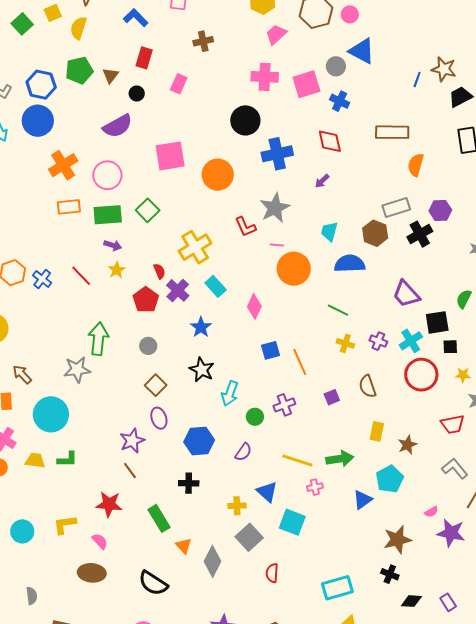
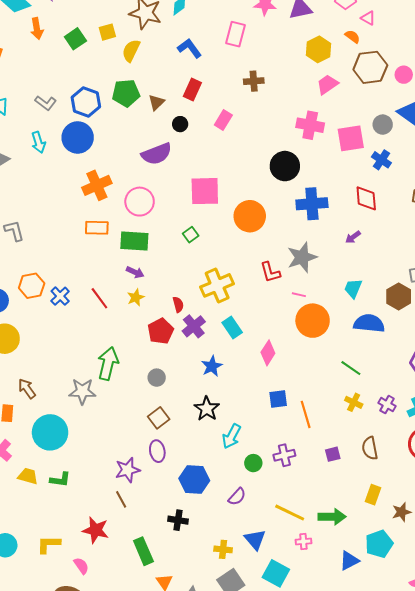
green square: (148, 210) -> (191, 235), moved, size x0.7

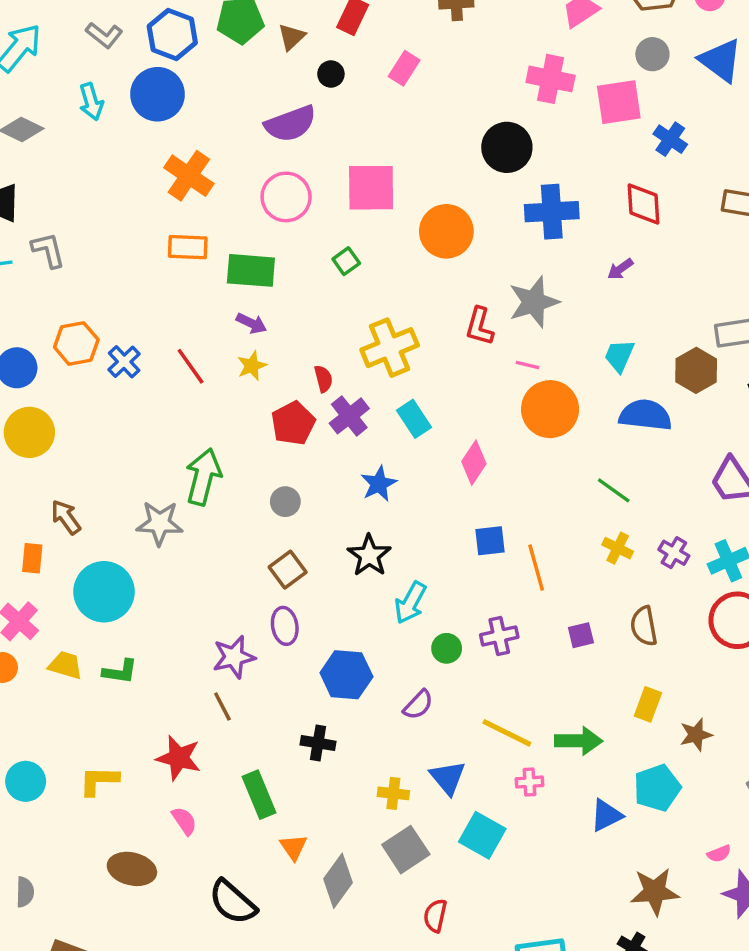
gray circle: (383, 125) -> (652, 54), moved
orange cross: (97, 185) -> (189, 176), turned -32
pink circle: (140, 202) -> (286, 197), moved
red L-shape: (270, 272) -> (480, 326), turned 30
pink semicircle: (81, 566) -> (184, 821), moved

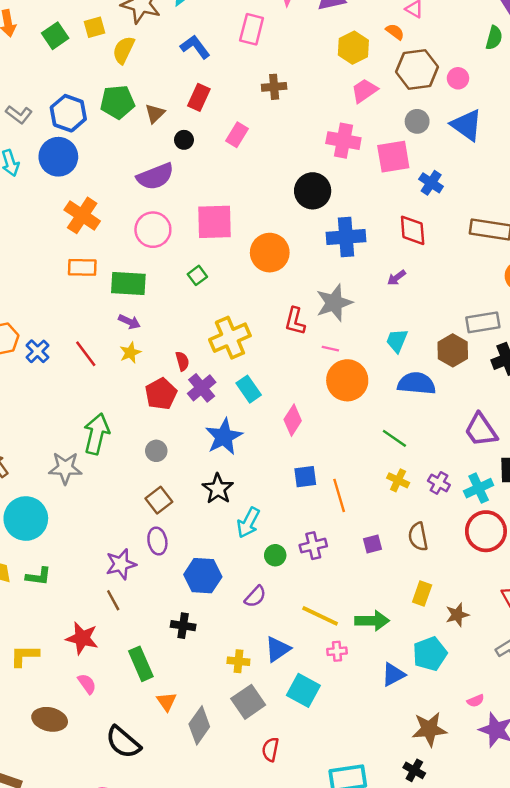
blue star: (379, 484) -> (224, 437), size x1.4
blue triangle: (448, 778) -> (278, 649), turned 36

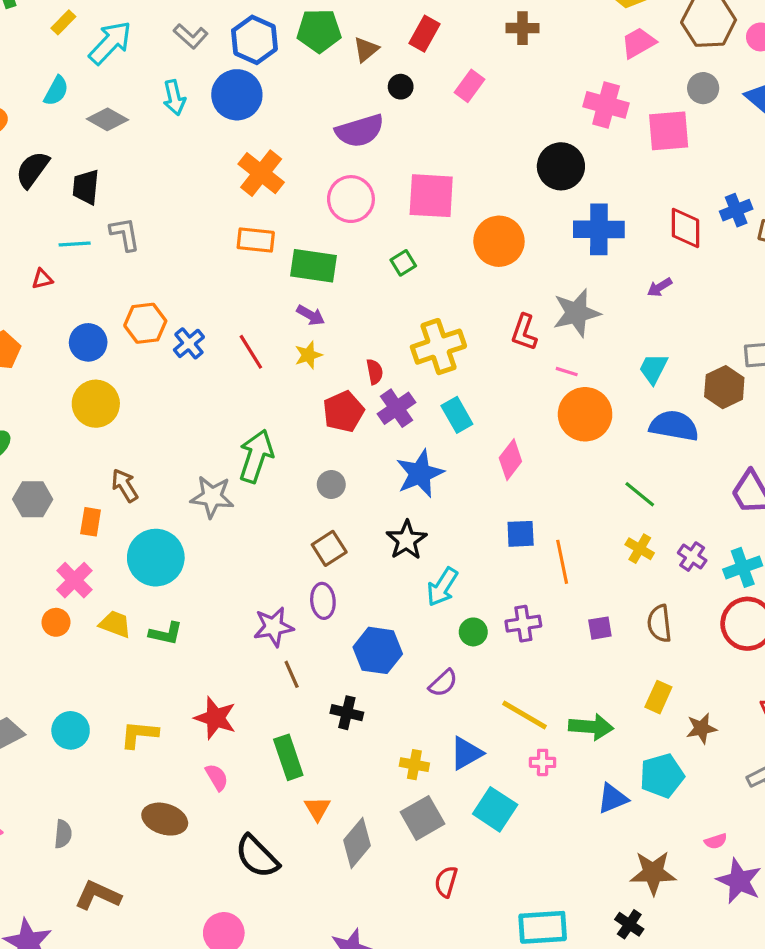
blue cross: (431, 183) -> (736, 210), moved, turned 30
brown line: (113, 600) -> (292, 674), moved

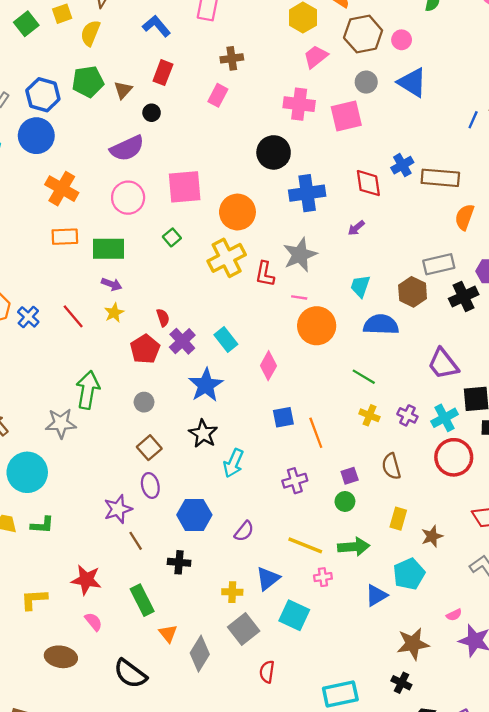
pink rectangle: (470, 86) -> (218, 95), moved
yellow cross: (438, 347) -> (227, 258), moved
green circle: (473, 632) -> (345, 501), moved

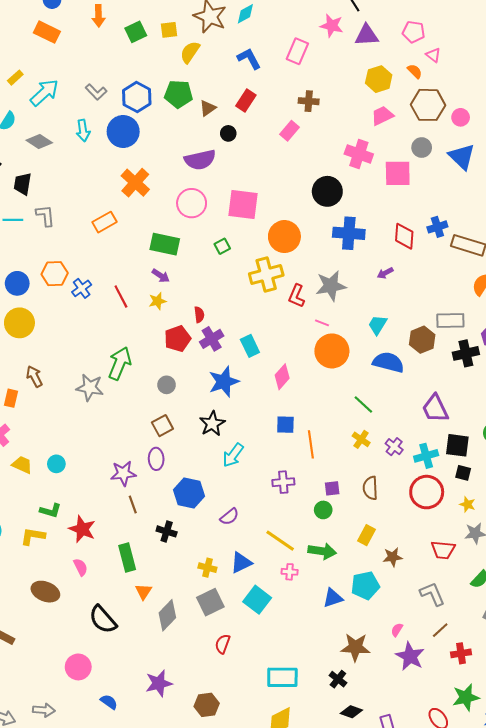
orange rectangle: (65, 237) -> (104, 222), moved, turned -40
cyan circle: (27, 472) -> (56, 464), moved, size x0.5
green L-shape: (42, 525) -> (50, 511), moved
pink semicircle: (454, 615) -> (397, 630), turned 136

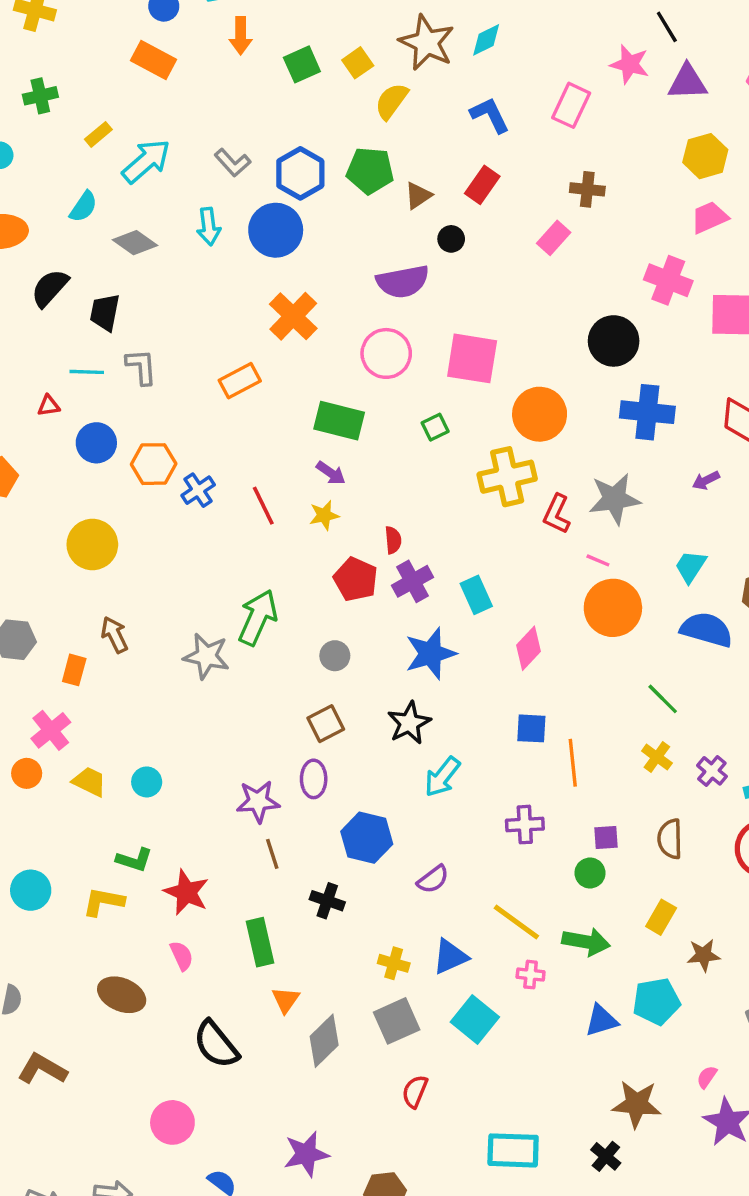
yellow square: (169, 30) -> (358, 63), turned -30
blue circle: (17, 283) -> (96, 443), moved
red pentagon: (178, 339) -> (356, 579), turned -30

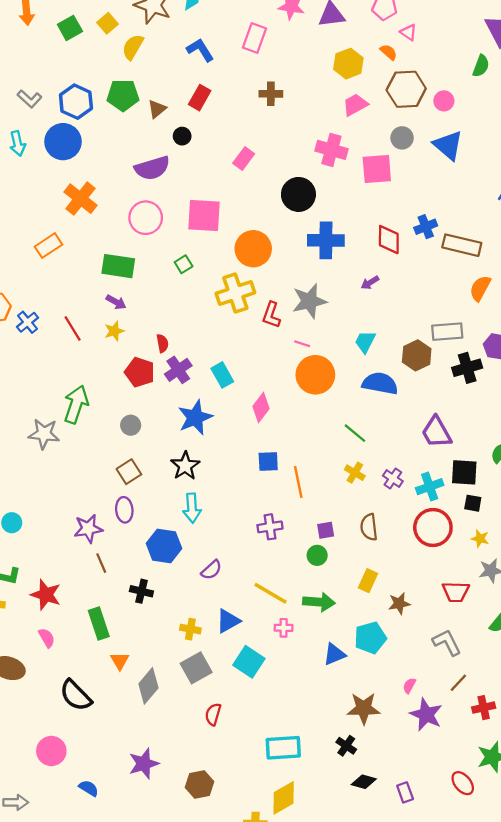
pink rectangle: (554, 238) -> (244, 158), moved
cyan arrow: (442, 777) -> (192, 508), moved, turned -36

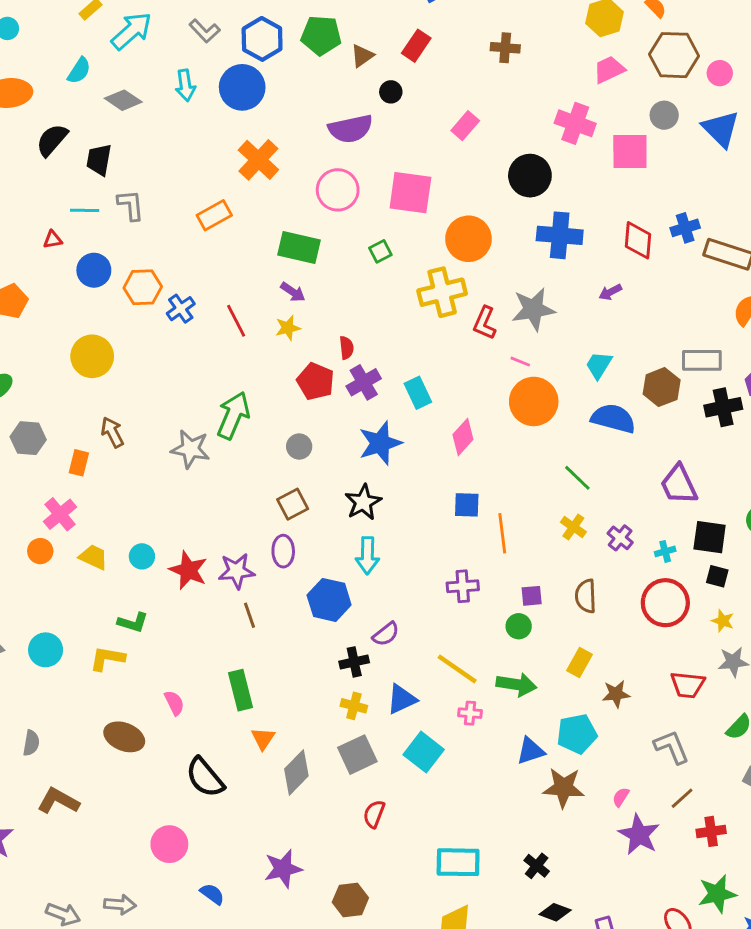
cyan cross: (430, 487) -> (665, 551), size x0.6
black cross: (141, 591) -> (354, 662), moved, turned -30
red star: (46, 595) -> (188, 570), moved
brown star: (364, 708) -> (564, 788), moved

